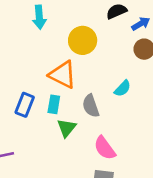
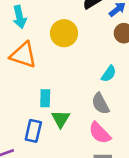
orange triangle: (63, 75) -> (23, 55), moved
blue rectangle: (25, 105) -> (33, 131), moved
gray semicircle: (91, 106) -> (100, 104), moved

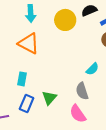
yellow circle: (64, 33) -> (65, 20), moved
cyan rectangle: (45, 98) -> (22, 79), moved

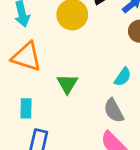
green triangle: (49, 98) -> (67, 84), moved

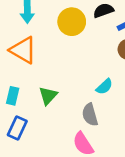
green triangle: (67, 84) -> (48, 96), moved

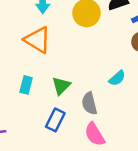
gray semicircle: (90, 115) -> (89, 103), moved
blue rectangle: (17, 128) -> (55, 120), moved

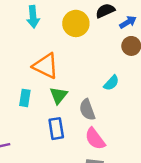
orange triangle: (38, 40) -> (46, 66), moved
blue rectangle: (55, 120) -> (56, 129), turned -30

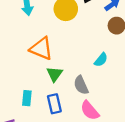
cyan rectangle: (25, 98) -> (27, 98), moved

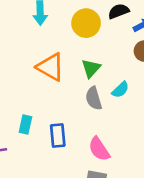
green triangle: (55, 74) -> (91, 68), moved
gray semicircle: (81, 85) -> (94, 98), moved

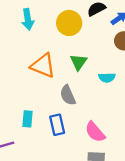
cyan semicircle: (120, 90) -> (107, 78), turned 49
gray semicircle: (94, 98) -> (68, 95), moved

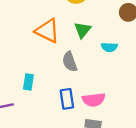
blue rectangle: (57, 125) -> (67, 99), moved
pink semicircle: (95, 132) -> (94, 100), turned -60

